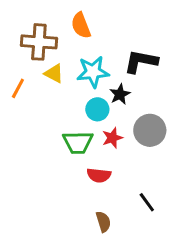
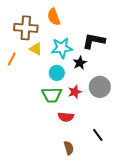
cyan circle: (97, 109) -> (57, 73), moved

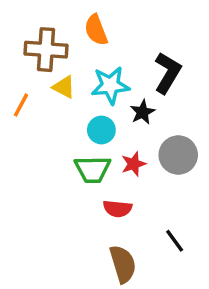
black L-shape: (94, 41) -> (167, 73), turned 110
brown semicircle: (69, 148) -> (123, 264), size x1.5

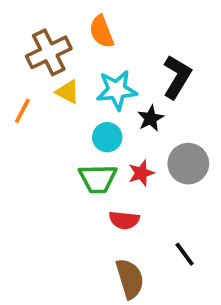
brown cross: (46, 50) -> (49, 52), turned -30

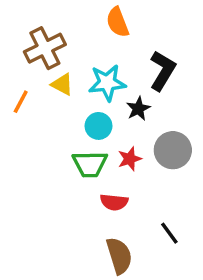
orange semicircle: (102, 32) -> (118, 22), moved

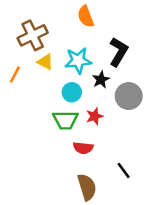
gray circle: (173, 150) -> (129, 96), moved

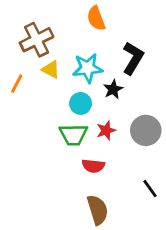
gray circle: (129, 96) -> (146, 130), moved
black line: (124, 171) -> (150, 189), moved

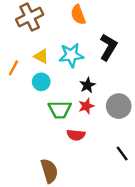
brown cross: (37, 40) -> (30, 17), moved
black star: (113, 89) -> (87, 85), moved
cyan circle: (81, 103) -> (41, 82), moved
brown semicircle: (98, 210) -> (49, 171), moved

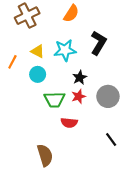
orange semicircle: (78, 15) -> (71, 13), turned -126

